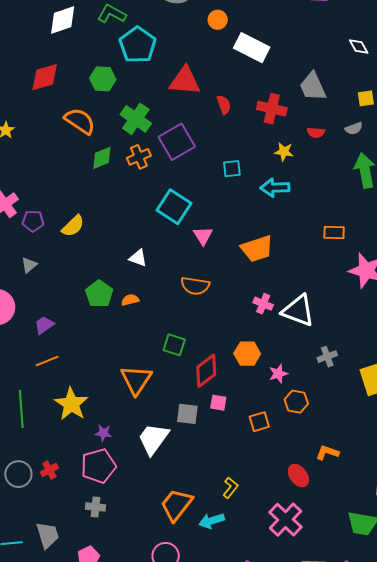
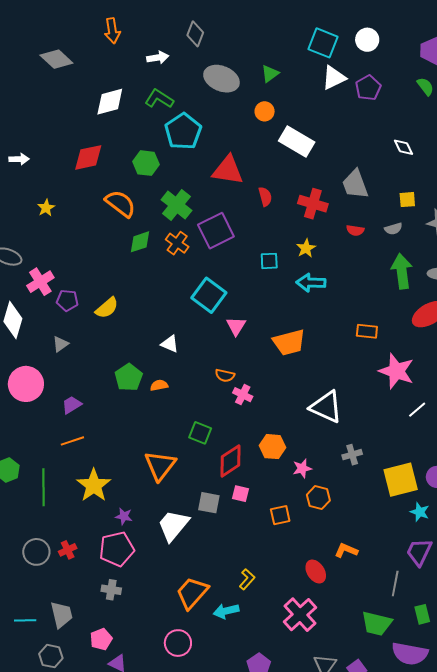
yellow star: (284, 152) -> (306, 248), moved, turned 30
orange cross: (139, 157) -> (177, 243), turned -35
orange semicircle: (195, 286) -> (225, 375), size x0.7
pink cross: (263, 304) -> (243, 395), moved

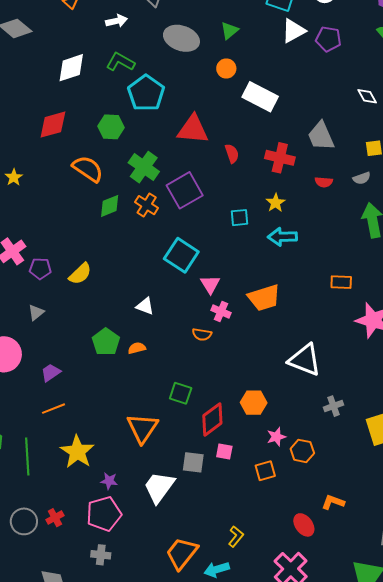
purple pentagon: (368, 88) -> (328, 39), turned -30
pink cross: (243, 395) -> (221, 311), moved
pink star: (302, 468) -> (276, 437), moved

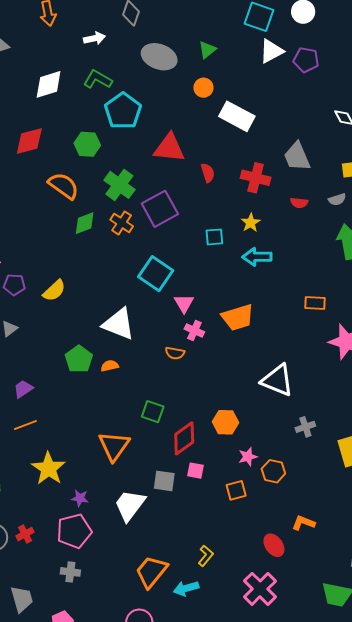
white triangle: (145, 306) -> (119, 324), size x1.8

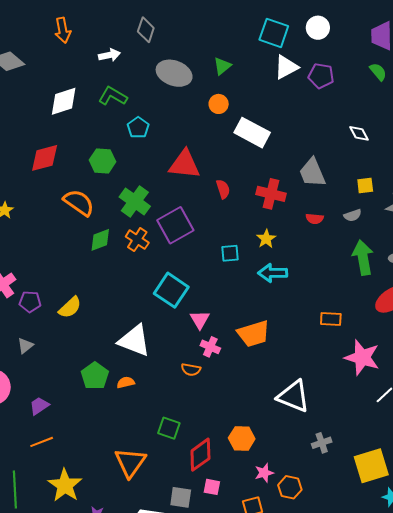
cyan pentagon: (123, 111) -> (138, 128), size x0.6

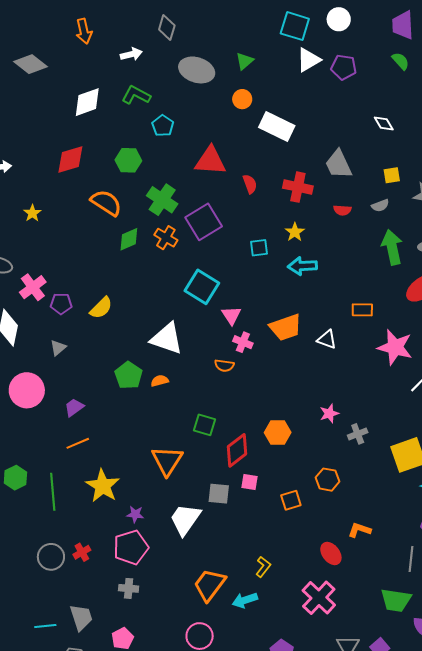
white triangle: (293, 396) -> (327, 340), moved, size x0.6
pink star: (264, 473) -> (329, 413), moved

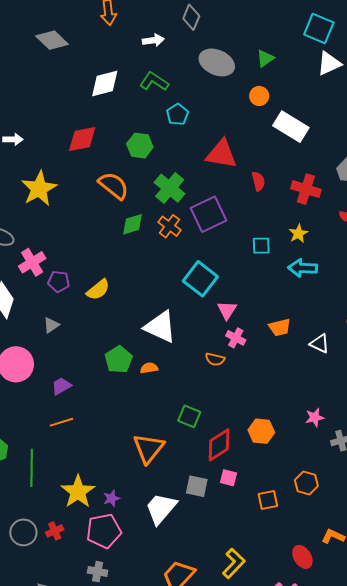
yellow star: (32, 213) -> (39, 189), size x2.0
orange trapezoid: (286, 327) -> (280, 327), size x0.7
yellow star: (103, 486) -> (78, 492), moved
purple star: (135, 514) -> (111, 498), turned -30
yellow L-shape: (263, 567) -> (234, 563), size x1.4

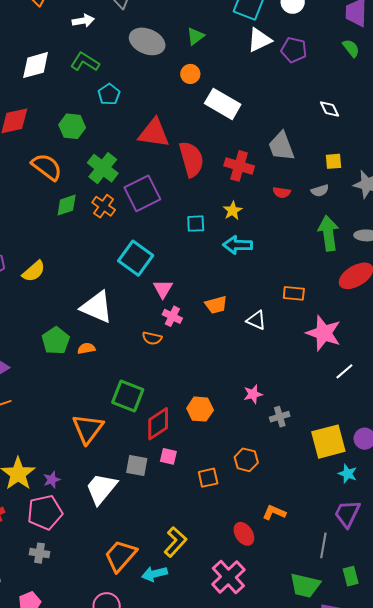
red semicircle: (258, 181) -> (191, 159), size x1.8
green square: (189, 416) -> (128, 396), size x1.4

